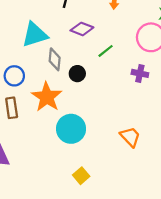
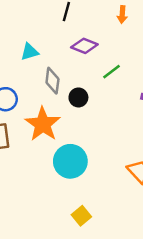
cyan triangle: (35, 35) -> (30, 52), size x0.6

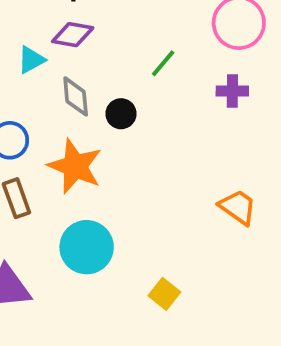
purple diamond: (84, 46) -> (73, 35), moved
cyan circle: (70, 161) -> (87, 247), moved

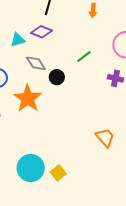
gray diamond: (76, 96) -> (36, 63), turned -40
cyan circle: (87, 247) -> (31, 168), moved

